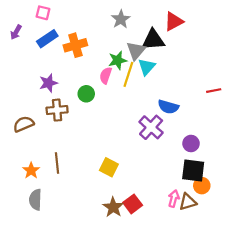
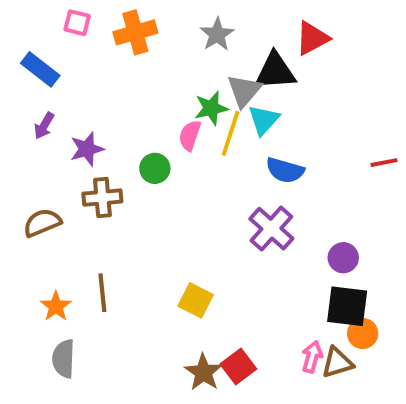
purple arrow: (16, 32) -> (44, 126), moved
blue rectangle: (47, 39) -> (40, 69), moved, turned 72
orange cross: (75, 45) -> (135, 32), moved
blue semicircle: (168, 107) -> (285, 170), moved

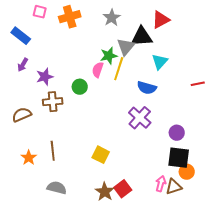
cyan triangle: (264, 120) -> (160, 62), moved
gray semicircle: (64, 359) -> (57, 188), moved, turned 102

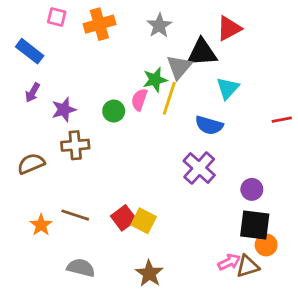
green circle: (80, 87) -> (114, 111), moved
brown line: (53, 151) -> (75, 215), turned -66
pink arrow: (161, 184) -> (229, 262), turned 49
red square: (123, 189) -> (124, 218), moved

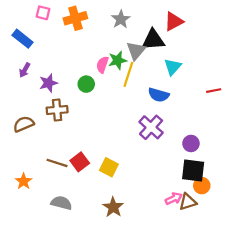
pink semicircle: (139, 100) -> (102, 65), moved
red square: (124, 218) -> (80, 162), moved
orange star: (41, 225) -> (24, 181), moved

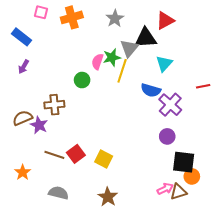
purple star: (48, 83) -> (39, 125), moved, turned -30
purple cross: (151, 127) -> (170, 105), moved
purple circle: (191, 143) -> (167, 136), moved

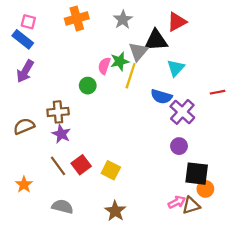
pink square: (41, 12) -> (28, 22), moved
purple arrow: (24, 67) -> (25, 71), size x1.5
purple star: (39, 125) -> (61, 134), moved
brown line: (54, 155) -> (58, 166), turned 36

